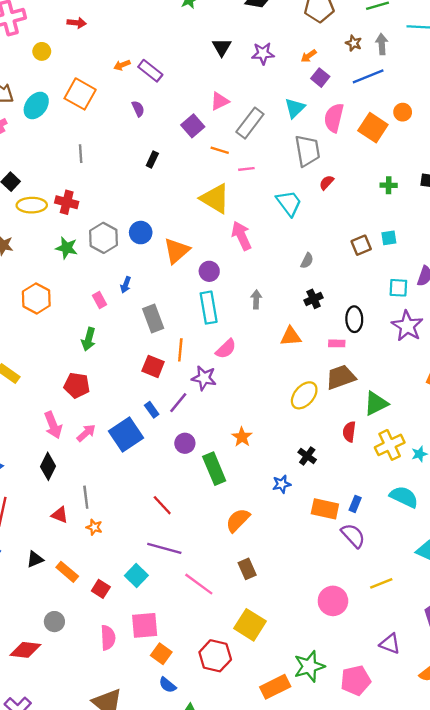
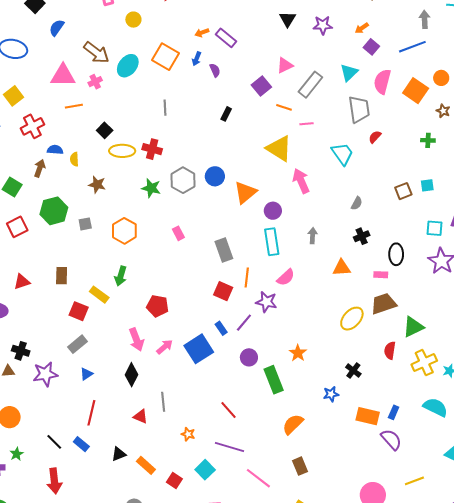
brown star: (354, 43) -> (443, 111), moved
blue arrow: (126, 285) -> (197, 59), moved
green arrow: (89, 339) -> (121, 276), moved
orange star: (94, 527) -> (188, 434), moved

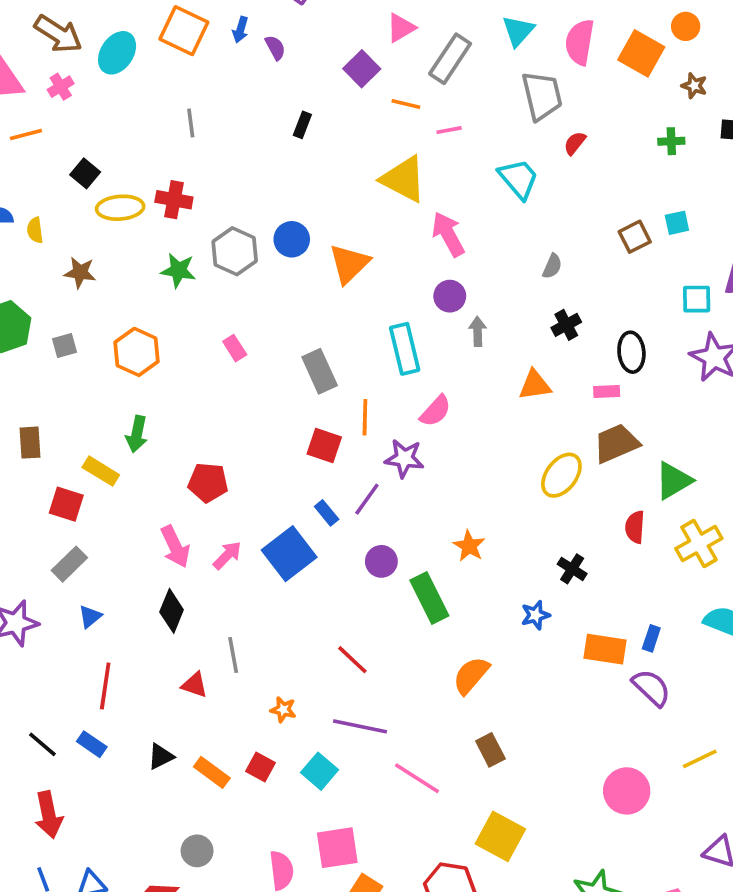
purple circle: (273, 211) -> (450, 296), moved
red square: (174, 481) -> (261, 767), moved

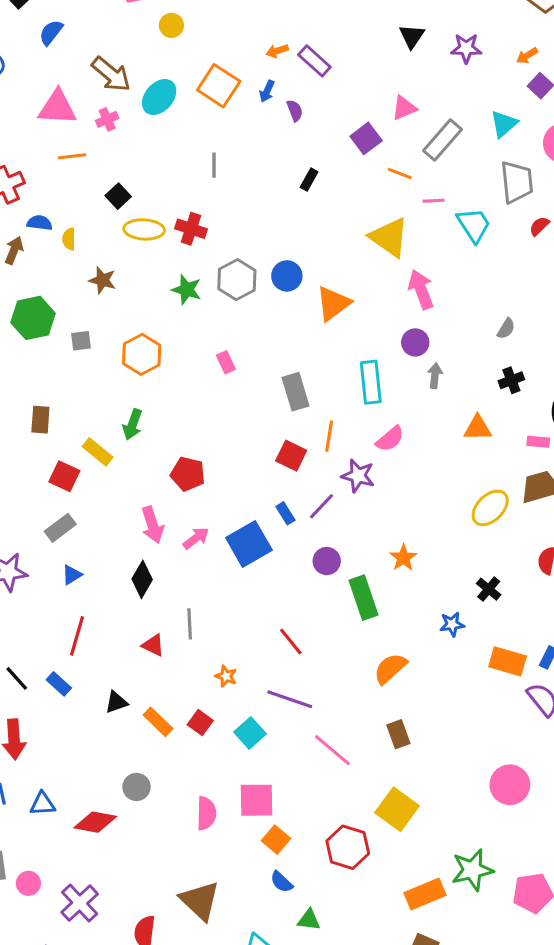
cyan trapezoid: (519, 179) -> (474, 225), moved

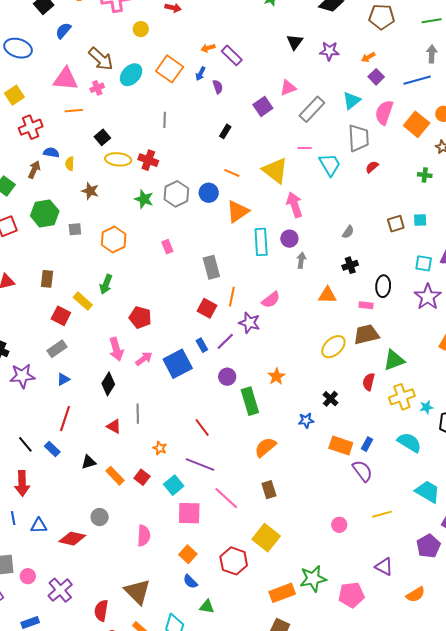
orange line: (400, 173) -> (232, 173), moved
cyan rectangle: (371, 382) -> (261, 242), moved
pink circle: (510, 785) -> (339, 525), size x0.6
pink square: (257, 800) -> (189, 513), moved

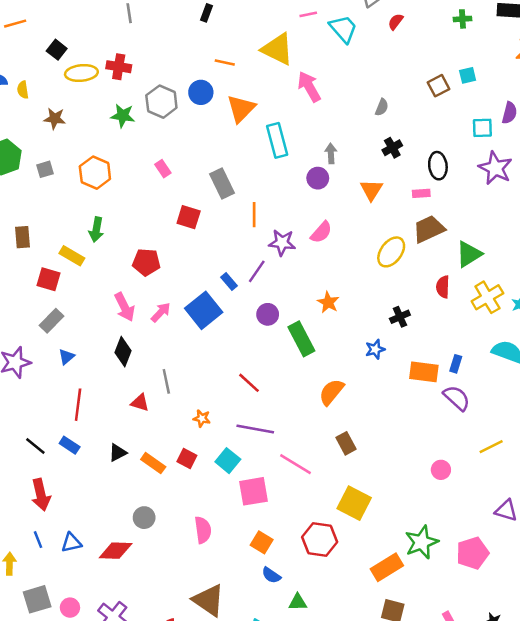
purple circle: (289, 239) -> (318, 178), moved
orange triangle: (327, 295) -> (371, 190), turned -48
pink semicircle: (271, 300) -> (321, 232), moved
red square: (207, 308) -> (189, 217), moved
black cross: (330, 399) -> (400, 317), turned 35

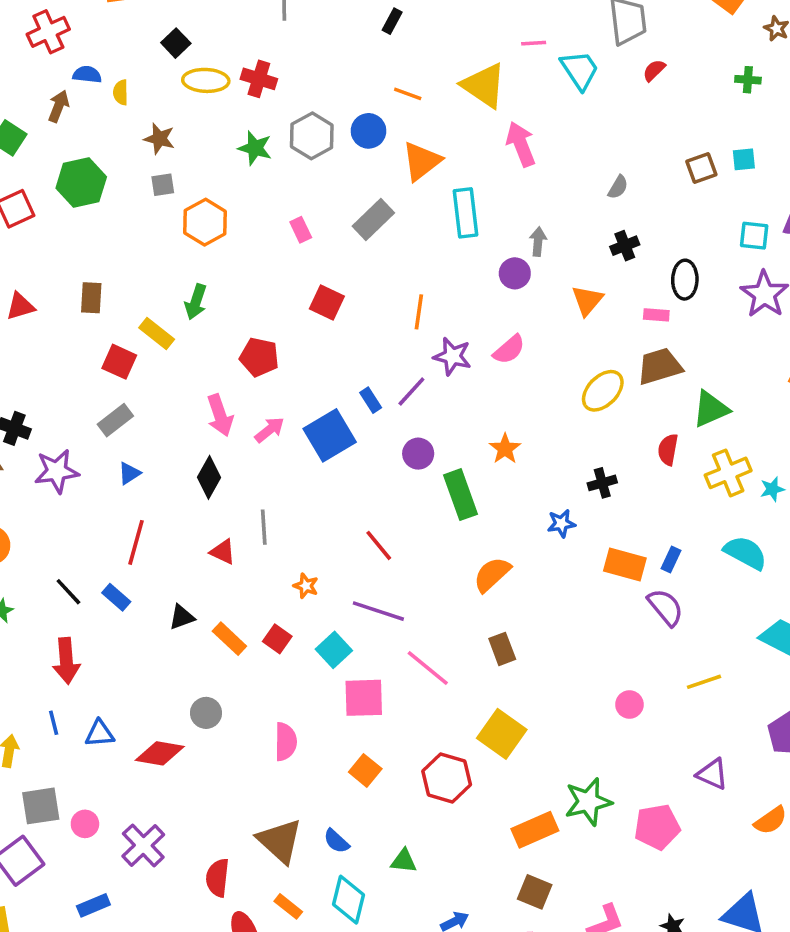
gray square: (45, 169) -> (163, 185), moved
gray rectangle: (222, 183) -> (373, 219), moved, turned 64
blue semicircle: (271, 575) -> (336, 841), moved

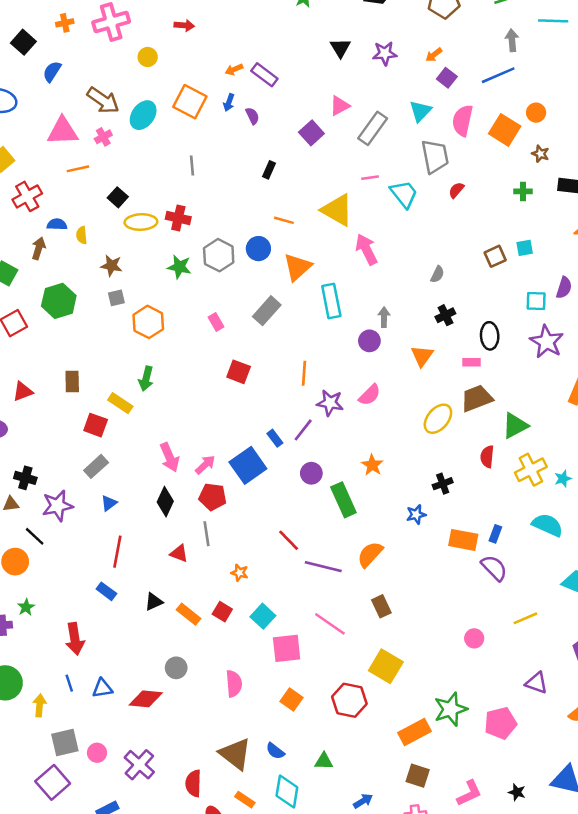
red pentagon: (259, 357) -> (213, 497), moved
black line: (68, 592) -> (35, 536), moved
purple line: (378, 611) -> (323, 567), moved

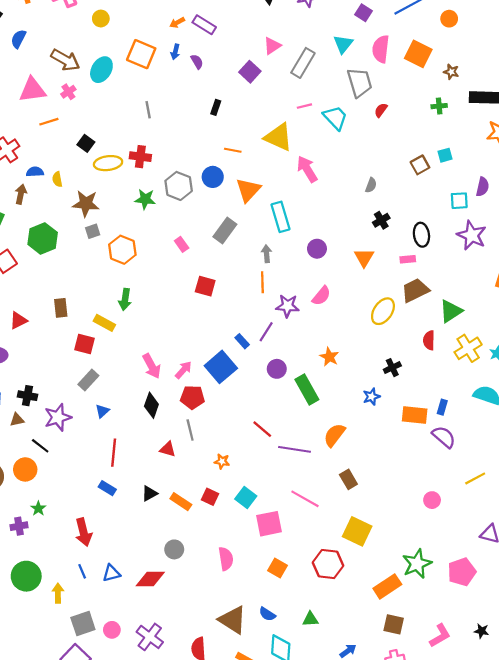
orange circle: (536, 113) -> (449, 19), moved
brown star: (111, 266) -> (86, 203), size x1.4
gray arrow: (384, 317) -> (267, 254), moved

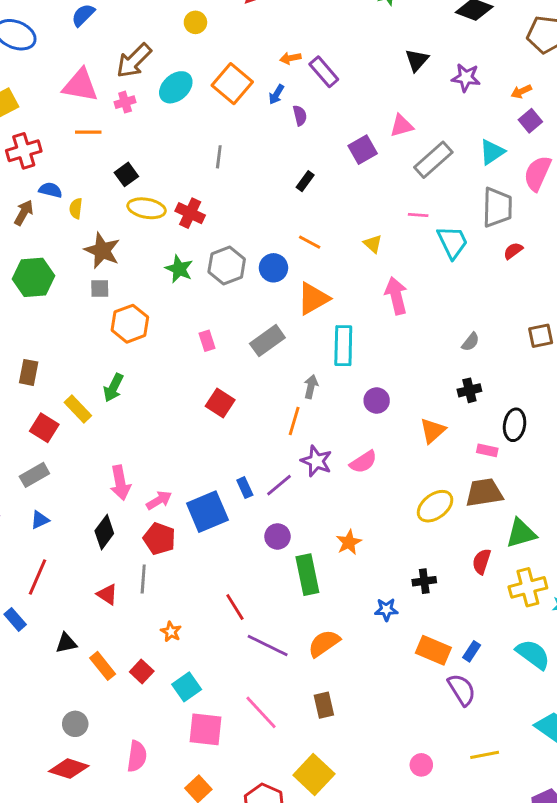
brown arrow: (65, 60) -> (134, 61), turned 88
yellow triangle: (278, 137) -> (373, 244), size x0.5
red diamond: (150, 579) -> (69, 769), moved

